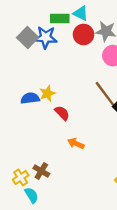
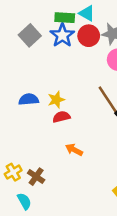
blue star: (46, 37) -> (62, 35), moved, turned 30
yellow star: (47, 93) -> (56, 100), moved
red semicircle: (62, 113) -> (61, 117), turned -63
yellow cross: (21, 177) -> (13, 172), moved

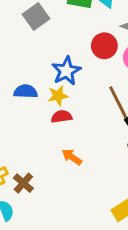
blue star: (62, 35) -> (66, 71), moved
red circle: (89, 36) -> (104, 46), moved

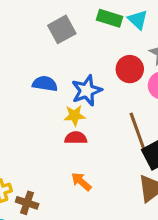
blue semicircle: (26, 91) -> (45, 84), moved
brown cross: (23, 183) -> (27, 203), turned -30

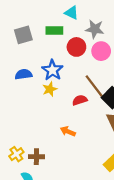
green rectangle: (110, 18) -> (54, 30), moved
gray square: (62, 29) -> (23, 35), turned 30
red semicircle: (76, 138) -> (80, 100), moved

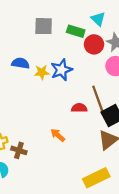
red circle: (76, 47) -> (94, 44), moved
blue semicircle: (23, 74) -> (21, 63), moved
yellow star: (50, 89) -> (42, 72), moved

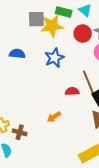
green rectangle: (76, 31) -> (64, 12), moved
yellow star: (42, 72) -> (52, 26), moved, size x1.6
orange arrow: (58, 135) -> (54, 117), turned -72

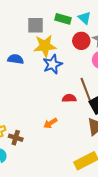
yellow star: (52, 26) -> (45, 46), moved

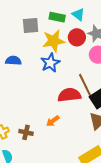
yellow star: (45, 46) -> (54, 41), moved
red semicircle: (69, 98) -> (69, 95), size x1.6
brown cross: (16, 138) -> (26, 132), moved

